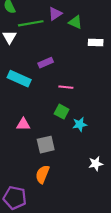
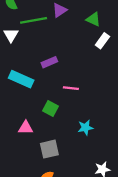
green triangle: (75, 22) -> (93, 19), moved
white rectangle: (96, 42) -> (102, 41), turned -56
green square: (62, 112) -> (50, 108), moved

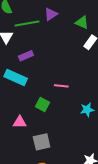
purple rectangle: (49, 62) -> (26, 56), moved
cyan star: (85, 128) -> (87, 110), moved

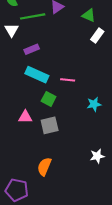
cyan rectangle: (16, 78) -> (37, 75), moved
gray square: (42, 142) -> (50, 125), moved

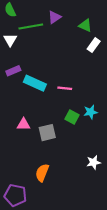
purple rectangle: (32, 49) -> (13, 71), moved
green square: (49, 99) -> (72, 117), moved

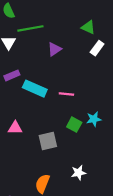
purple triangle: (54, 17) -> (54, 49), moved
pink triangle: (24, 124) -> (15, 128), moved
white star: (94, 162) -> (79, 173), moved

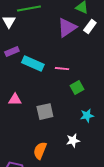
purple triangle: (54, 49) -> (67, 28), moved, size x1.5
cyan star: (94, 119) -> (87, 116), moved
green square: (74, 125) -> (77, 88), moved, turned 32

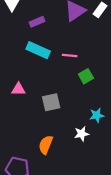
purple rectangle: (12, 52) -> (37, 22), moved
cyan star: (87, 116) -> (97, 115), moved

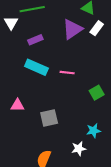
green square: (86, 76) -> (97, 93), moved

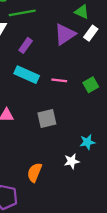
purple rectangle: (35, 40) -> (26, 45), turned -32
green square: (97, 93) -> (91, 85), moved
gray square: (49, 118) -> (47, 119), moved

